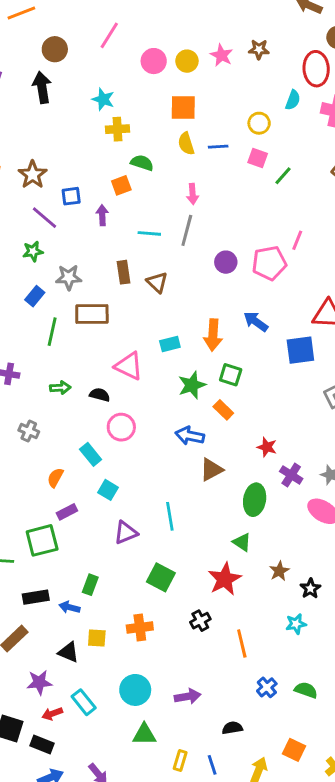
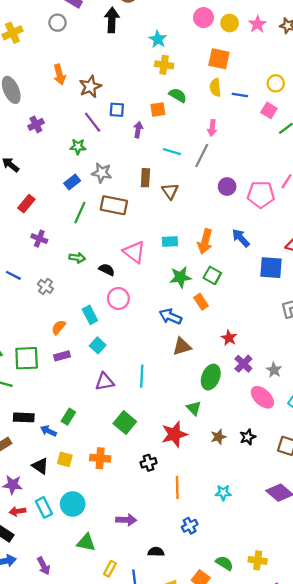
green square: (42, 540) -> (27, 358), moved
black star: (310, 589) -> (248, 437), moved
cyan star: (296, 624) -> (223, 493), moved
cyan circle: (135, 690) -> (73, 504), moved
green semicircle: (306, 690) -> (224, 563), moved

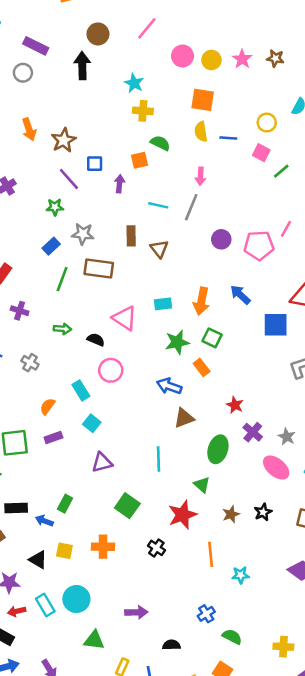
cyan line: (142, 376) -> (158, 459), moved
black cross: (149, 463) -> (156, 548), turned -35
orange line: (177, 487) -> (211, 554), moved
green semicircle: (224, 563) -> (232, 637), moved

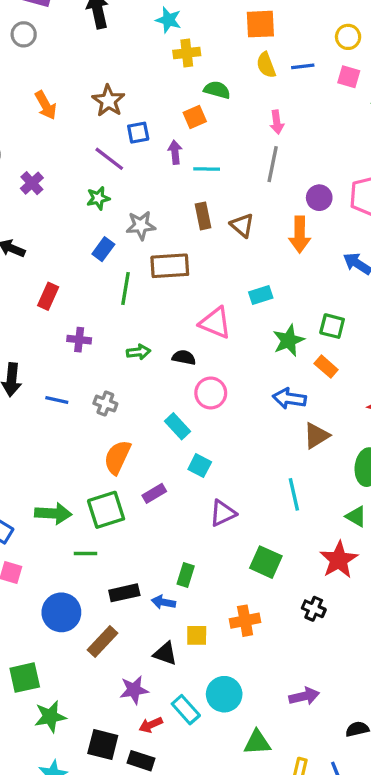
brown star: (64, 140) -> (108, 101), moved
cyan line: (158, 205) -> (207, 169), moved
orange arrow: (201, 301) -> (300, 235), moved
orange semicircle: (47, 406) -> (117, 457), moved, size x1.5

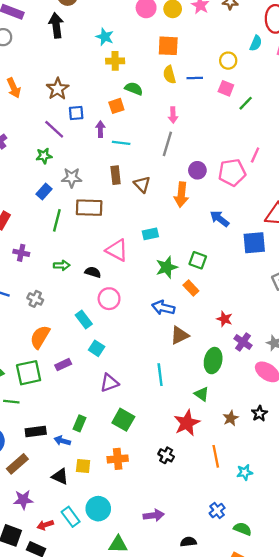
green square: (266, 562) -> (123, 420), moved
purple star: (134, 690) -> (23, 500), moved

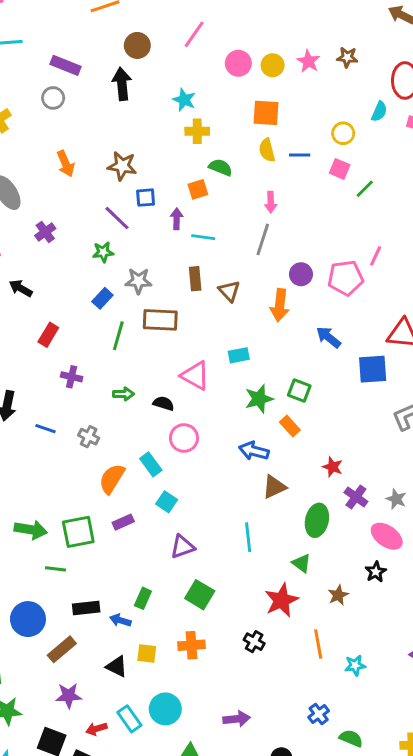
brown star: (58, 89) -> (122, 166), turned -30
orange semicircle: (40, 337) -> (112, 479), moved
black star: (259, 413) -> (376, 572), moved

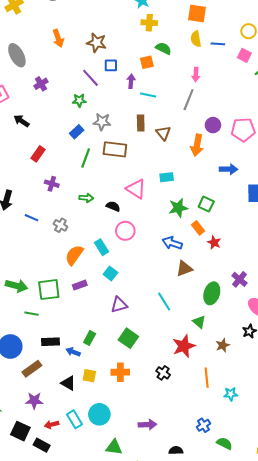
blue arrow: (328, 337) -> (229, 169), turned 138
red star: (333, 467) -> (214, 243), moved
cyan line: (248, 537) -> (164, 302), turned -30

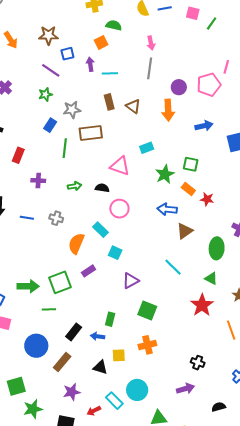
black rectangle: (50, 342) -> (74, 332), turned -36
black cross: (163, 373) -> (198, 363), moved

